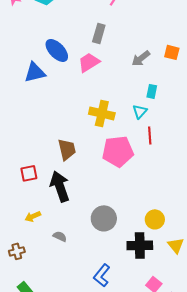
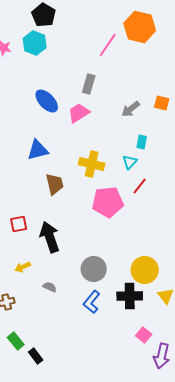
blue triangle: (35, 72) -> (38, 150), moved
red line: (150, 135) -> (140, 186), turned 42
brown trapezoid: (67, 149) -> (55, 184), moved
yellow circle: (155, 219) -> (145, 270), size x1.4
blue L-shape: (102, 275) -> (92, 302), moved

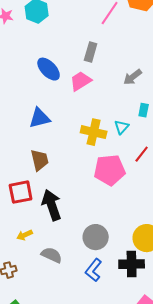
cyan triangle: (130, 162) -> (122, 127), moved
brown trapezoid: (55, 184) -> (40, 160), moved
red square: (19, 224) -> (21, 192), size x1.4
gray semicircle: (50, 287) -> (52, 255), size x1.5

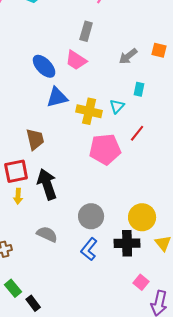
blue ellipse: (49, 69) -> (44, 66), moved
pink trapezoid: (81, 81) -> (76, 60), turned -115
blue triangle: (40, 118) -> (57, 97), moved
yellow arrow: (25, 235) -> (18, 196), moved, turned -63

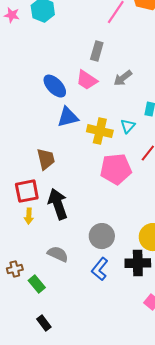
gray arrow: (128, 56) -> (123, 78), moved
green rectangle: (13, 288) -> (37, 284), moved

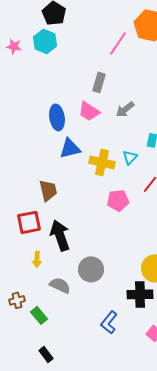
blue ellipse: (55, 86) -> (57, 117), turned 35
pink pentagon: (116, 169) -> (118, 200), size x0.7
yellow arrow: (29, 216) -> (37, 259), moved
gray circle: (102, 236) -> (91, 269), moved
blue L-shape: (100, 269) -> (109, 322), moved

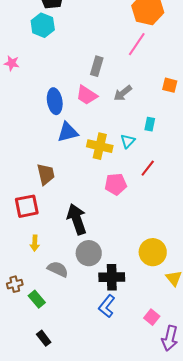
pink line: (118, 43) -> (137, 44), moved
pink star: (14, 46) -> (12, 63), moved
black arrow: (60, 235) -> (77, 219), moved
black cross: (140, 294) -> (112, 277), moved

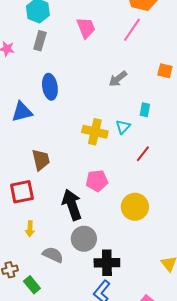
gray rectangle: (97, 66) -> (40, 41), moved
pink trapezoid: (87, 95) -> (86, 28), moved, turned -145
blue triangle: (68, 132) -> (22, 112), moved
pink pentagon: (116, 184) -> (97, 181), moved
yellow circle: (153, 252) -> (135, 207), moved

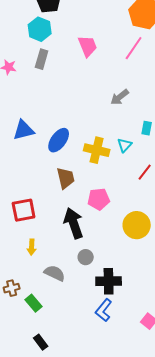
blue ellipse: (50, 87) -> (59, 140), moved, turned 45
brown trapezoid: (41, 160) -> (66, 178), moved
gray circle: (84, 239) -> (86, 257), size x0.6

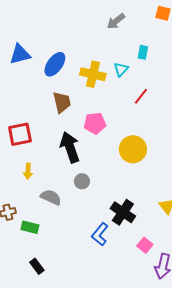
black cross: (109, 281) -> (123, 212), moved, turned 35
green rectangle: (34, 303) -> (30, 227), turned -36

